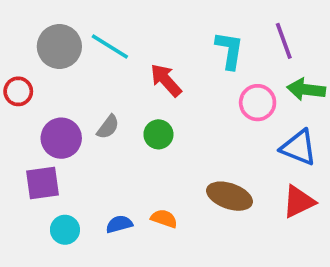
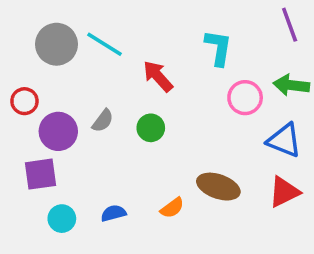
purple line: (284, 41) -> (290, 25), moved
red circle: (18, 91) -> (24, 101), moved
orange semicircle: (164, 219) -> (172, 208), moved, turned 125

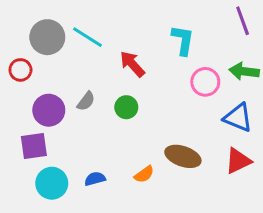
red circle: (24, 101) -> (20, 70), moved
cyan circle: (62, 219) -> (52, 183), size x1.4

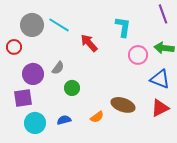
green circle: (126, 107) -> (72, 88), moved

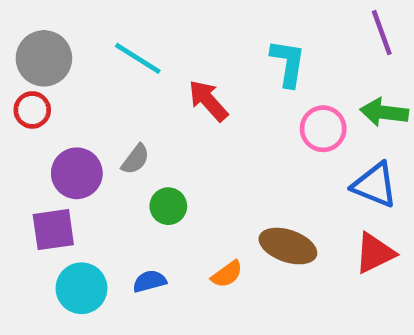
gray circle: (32, 25) -> (44, 58), moved

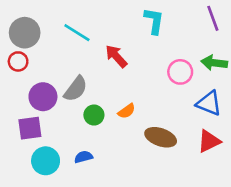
cyan L-shape: (288, 63) -> (154, 21), moved
gray semicircle: (135, 159) -> (76, 89), size x1.5
orange semicircle: (227, 274) -> (127, 111), moved

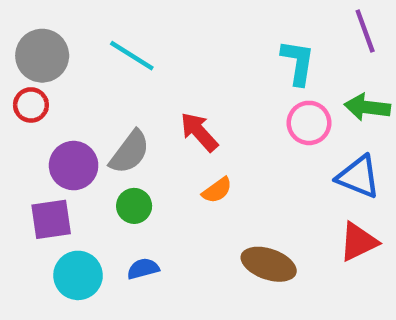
cyan L-shape: (154, 21) -> (298, 62), moved
red arrow: (116, 56) -> (199, 132), moved
green circle: (94, 115) -> (134, 206), moved
brown ellipse: (161, 137) -> (269, 264), moved

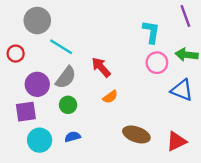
gray circle: (42, 56) -> (37, 21), moved
cyan line: (132, 56) -> (61, 47), moved
red triangle: (358, 242) -> (176, 141), moved

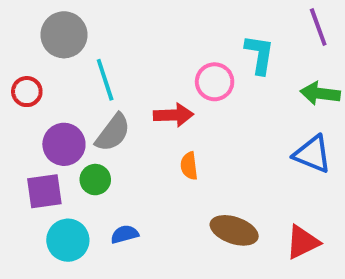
cyan line: (61, 47) -> (105, 80), turned 40
pink circle: (157, 63) -> (215, 82), moved
red arrow: (101, 67) -> (173, 115), turned 130
orange semicircle: (110, 97) -> (189, 166), turned 119
green circle: (68, 105) -> (95, 180), moved

